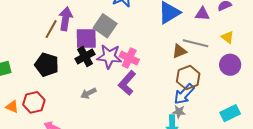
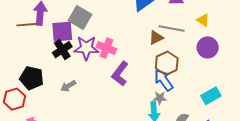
brown line: (51, 29) -> (27, 25), turned 60
black pentagon: (47, 65) -> (32, 78), moved
purple L-shape: (127, 83) -> (120, 74), moved
blue arrow: (184, 94) -> (164, 80), turned 105

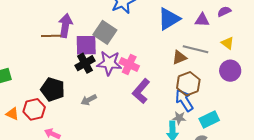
cyan rectangle: (211, 96) -> (209, 119), moved

